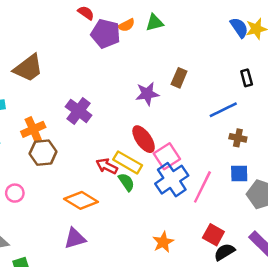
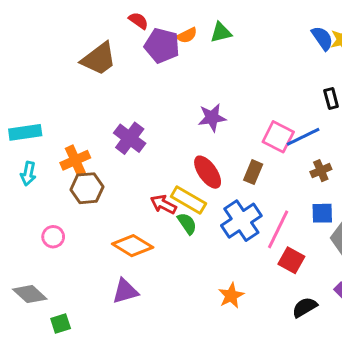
brown trapezoid: (28, 68) -> (99, 59), moved
brown rectangle: (179, 78) -> (253, 172), moved
brown cross: (238, 138) -> (321, 171), turned -35
pink square: (167, 156) -> (278, 137), moved, turned -30
red square: (213, 235) -> (291, 260), moved

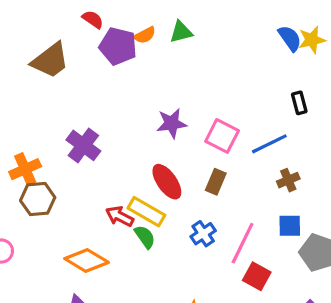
pink square: (278, 137) -> (222, 136), moved
blue cross: (241, 221) -> (203, 234), size x0.6

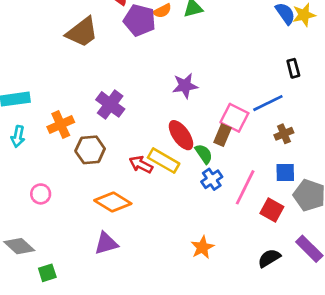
pink square: (222, 136) -> (234, 118), moved
brown hexagon: (38, 199) -> (90, 150), moved
green semicircle: (145, 237) -> (204, 154), moved
red square: (257, 276) -> (272, 210), moved

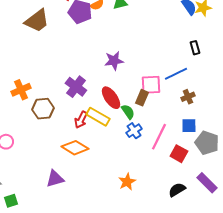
purple cross: (110, 104) -> (76, 87), moved
pink square: (234, 118) -> (151, 85), turned -30
red arrow: (141, 165) -> (81, 120), turned -90
orange diamond: (113, 202) -> (75, 148), moved

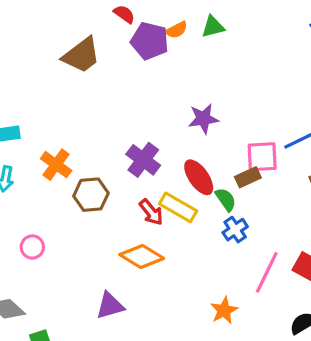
orange cross: (21, 90) -> (56, 165), turned -30
brown rectangle: (142, 98) -> (248, 177), turned 42
red arrow: (81, 120) -> (151, 212), turned -66
pink line: (159, 137) -> (267, 272), moved

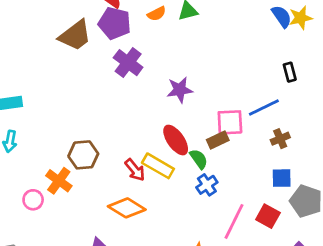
purple pentagon: (150, 41) -> (115, 23), moved
purple cross: (143, 160) -> (128, 63), moved
orange cross: (56, 165) -> (59, 181), moved

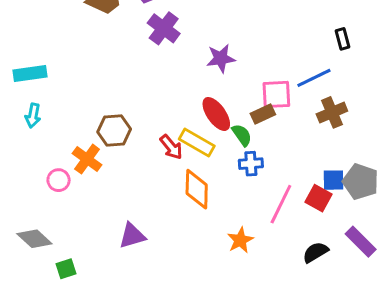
brown cross: (280, 139) -> (332, 112), size x1.4
blue square: (282, 178) -> (333, 180), moved
blue cross: (207, 185) -> (251, 164), turned 30
orange diamond: (127, 208) -> (197, 189), moved, turned 60

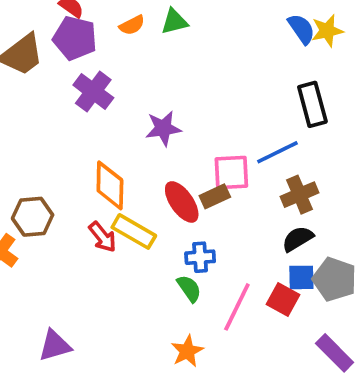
black rectangle: (343, 39) -> (312, 104), size x1.6
red ellipse: (216, 114) -> (182, 202), moved
green semicircle: (242, 135) -> (189, 288), moved
orange diamond: (197, 189) -> (110, 185), moved
black semicircle: (315, 252) -> (298, 239), moved

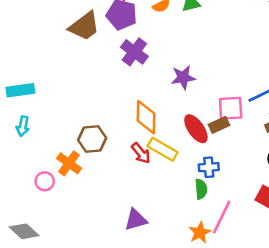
green semicircle: (189, 288) -> (201, 189), turned 30
pink line: (237, 307) -> (222, 217), moved
purple triangle: (55, 346) -> (136, 220), moved

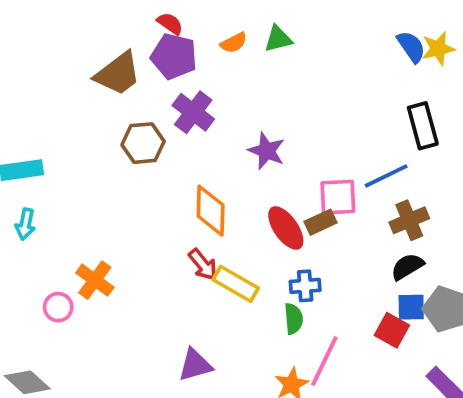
purple star: (183, 77) -> (267, 151), turned 30
brown hexagon: (92, 139) -> (143, 143), moved
yellow rectangle: (163, 149) -> (236, 284), moved

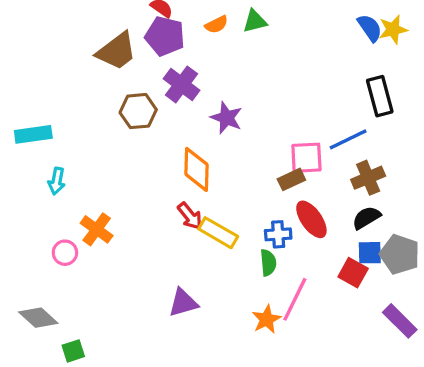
purple star: (267, 151) -> (227, 118), moved
cyan arrow: (25, 224) -> (57, 181), moved
red ellipse: (286, 228) -> (311, 219), moved

